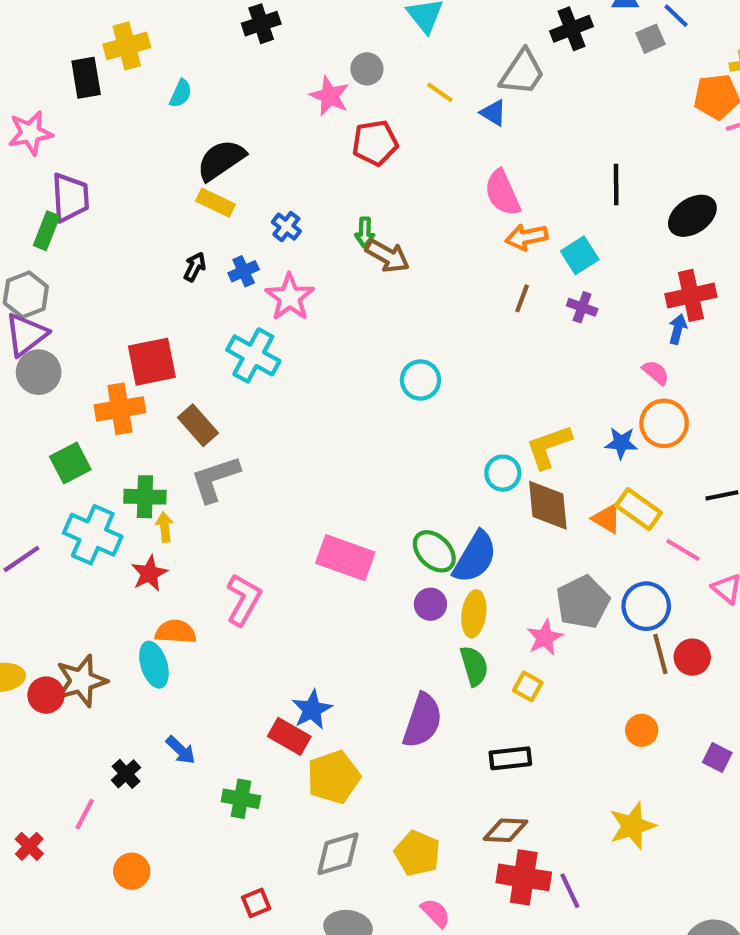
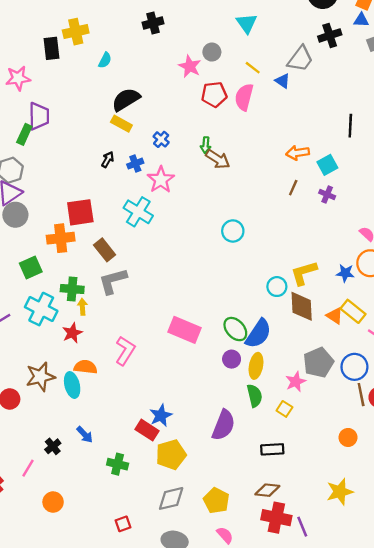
pink semicircle: (502, 193) -> (244, 97), moved, turned 36
brown star: (81, 681) -> (40, 377), moved

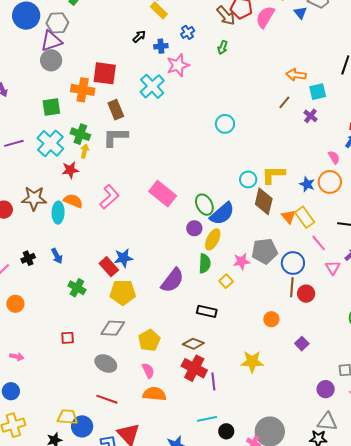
brown arrow: (218, 159) -> (226, 16), moved

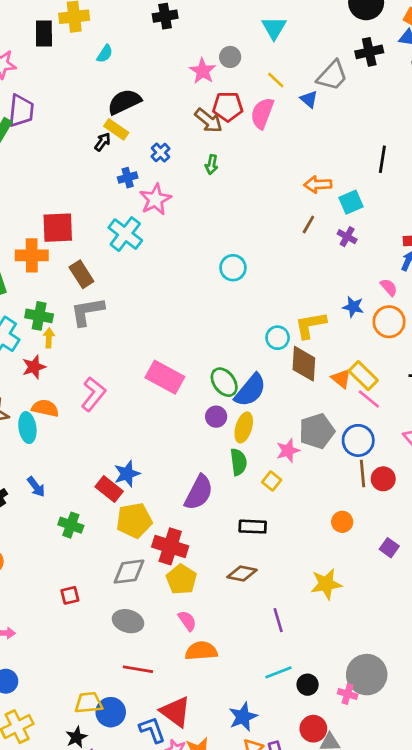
black arrow: (139, 37) -> (103, 142), moved
blue star: (307, 184) -> (353, 307), moved
pink line: (319, 243) -> (369, 399), moved
red cross: (194, 368) -> (170, 546), moved

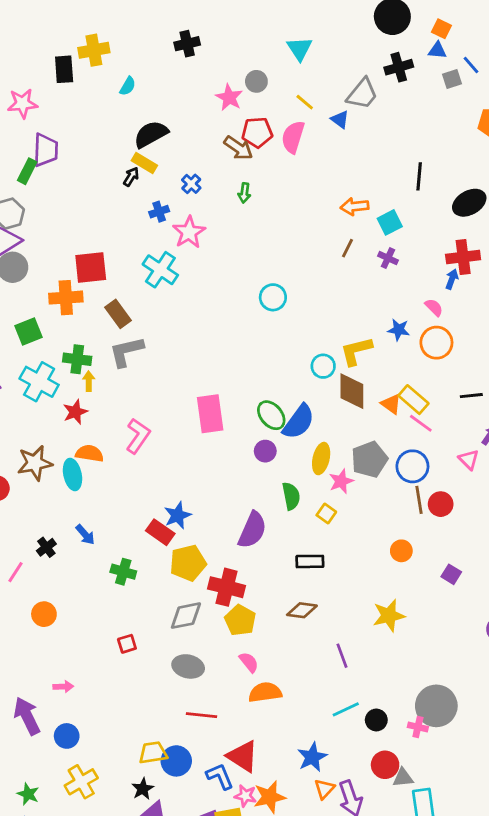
pink rectangle: (165, 377) -> (210, 414), turned 57
yellow ellipse: (244, 427) -> (321, 459), moved

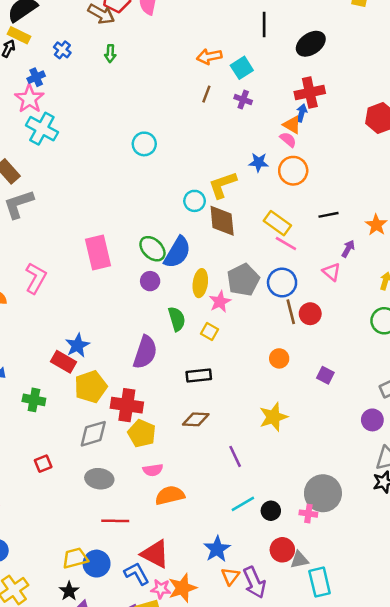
pink star: (189, 232) -> (29, 99), moved
orange triangle: (391, 404) -> (292, 125), moved
pink semicircle: (249, 662) -> (153, 470), turned 126

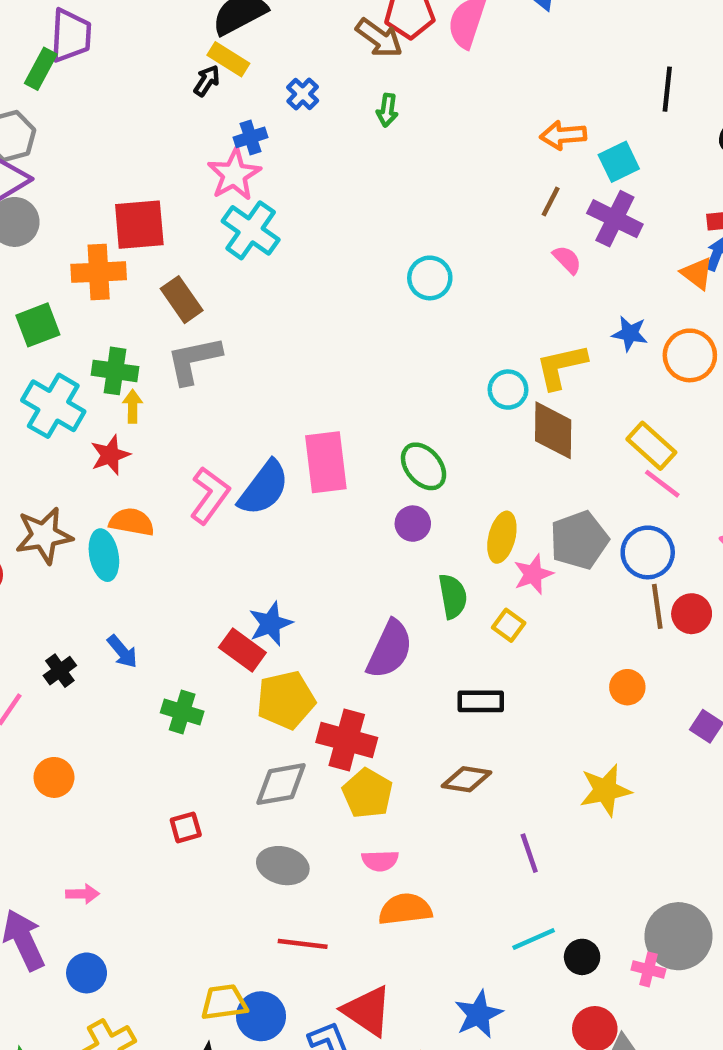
purple cross: (243, 100) -> (615, 219), size x1.6
pink semicircle: (288, 140) -> (567, 260), moved
blue semicircle: (177, 252) -> (264, 488), moved

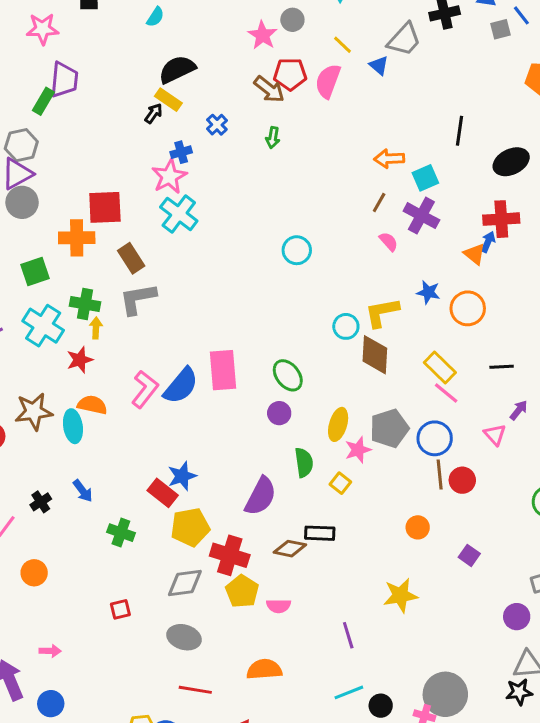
brown diamond: (467, 779) -> (290, 549), moved
pink semicircle: (380, 861) -> (279, 606), moved

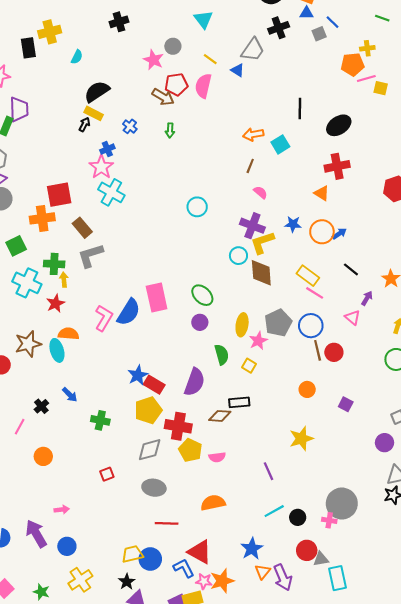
purple cross: (421, 216) -> (252, 226), moved
blue arrow: (488, 242) -> (339, 234), moved, turned 40
black line: (502, 367) -> (351, 269), turned 49
red rectangle: (163, 493) -> (154, 385), moved

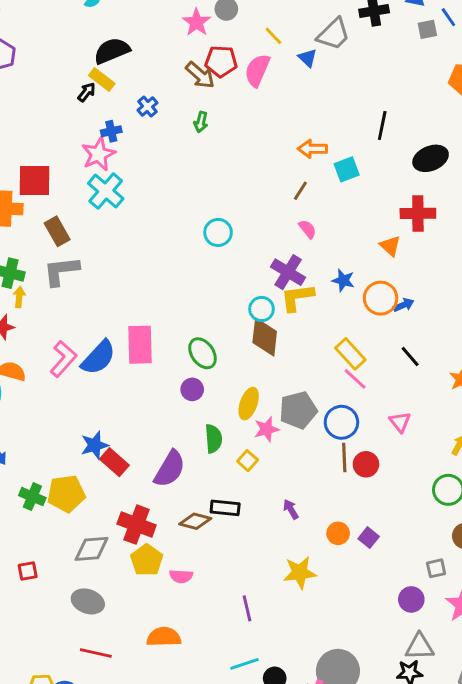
brown diamond: (261, 273) -> (265, 337), moved
purple arrow: (367, 298) -> (291, 509), moved, turned -72
orange circle: (307, 389) -> (338, 533), moved
yellow pentagon: (148, 410) -> (66, 494), moved

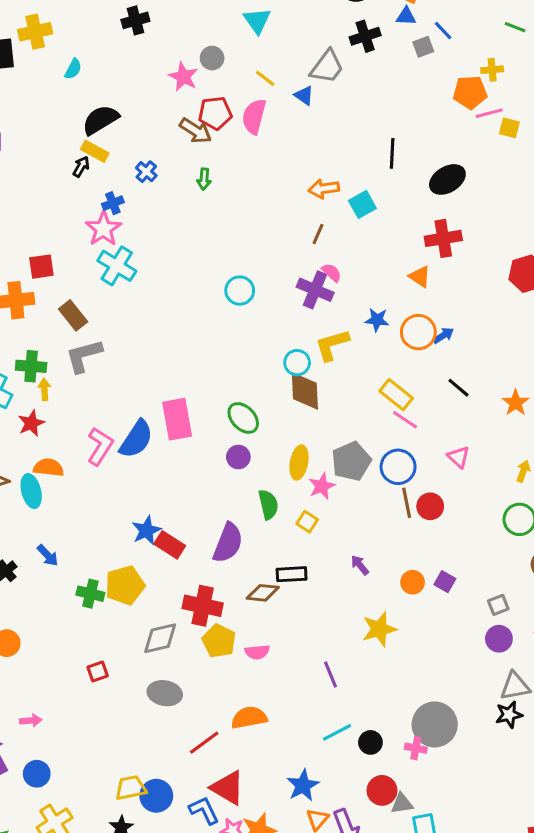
red square: (34, 181) -> (41, 267), size x0.7
purple cross: (288, 272) -> (315, 290), moved
gray square: (436, 568) -> (498, 605), moved
red line: (96, 653) -> (204, 743), moved, turned -40

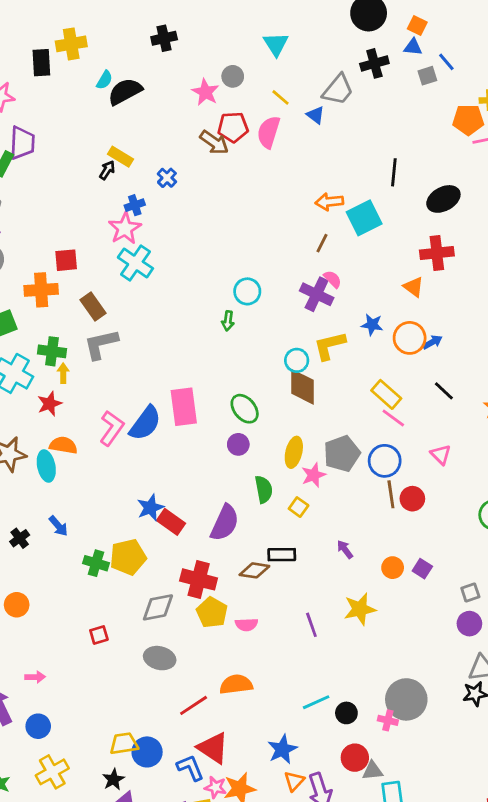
black semicircle: (100, 120) -> (125, 91), moved
green arrow: (204, 179) -> (228, 321), moved
cyan square: (362, 204) -> (364, 218), size x1.4
purple line: (331, 675) -> (311, 625), moved

